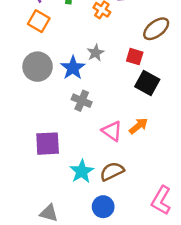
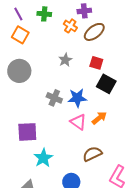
brown ellipse: (156, 29) -> (94, 32), moved
blue star: (73, 68) -> (77, 98), moved, turned 30
cyan star: (82, 171) -> (43, 158), moved
brown semicircle: (112, 171) -> (92, 154), moved

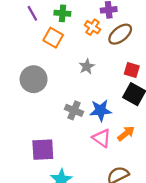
orange square: (20, 35) -> (53, 38), moved
red square: (96, 63) -> (132, 70), moved

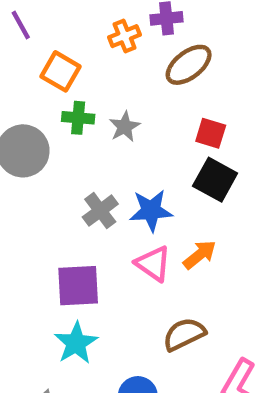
green cross: (62, 13) -> (78, 118), moved
orange cross: (92, 27) -> (125, 36), moved, turned 35
gray cross: (74, 110) -> (100, 211), turned 30
purple square: (43, 150) -> (78, 286), moved

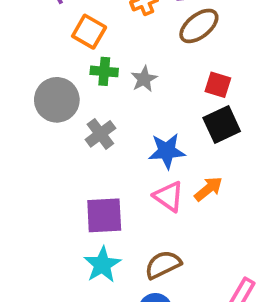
black square: (215, 180) -> (222, 124), turned 36
gray cross: (100, 211) -> (100, 134), moved
brown semicircle: (184, 334) -> (163, 265), moved

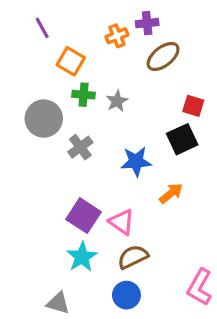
red square: (218, 85) -> (193, 106), moved
pink triangle: (169, 196) -> (122, 222), moved
purple square: (104, 215) -> (84, 216), turned 36

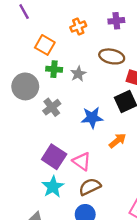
purple cross: (147, 23) -> (116, 21), moved
purple line: (42, 28) -> (24, 12), moved
brown ellipse: (163, 56) -> (112, 56), moved, turned 50

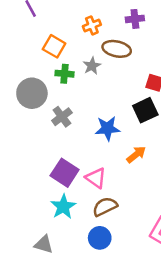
brown ellipse: (112, 56) -> (117, 49), moved
gray star: (78, 74) -> (92, 66), moved

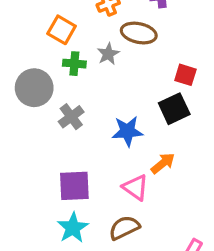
purple square: (65, 173) -> (74, 186), turned -36
pink triangle: (96, 178) -> (136, 187), moved

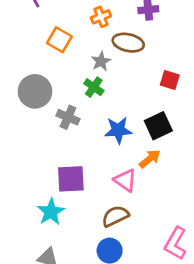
green cross: (74, 64) -> (94, 87), moved, turned 30
black square: (174, 109) -> (158, 126), moved
gray cross: (71, 117) -> (68, 117), turned -30
cyan star: (73, 228) -> (51, 212), moved

